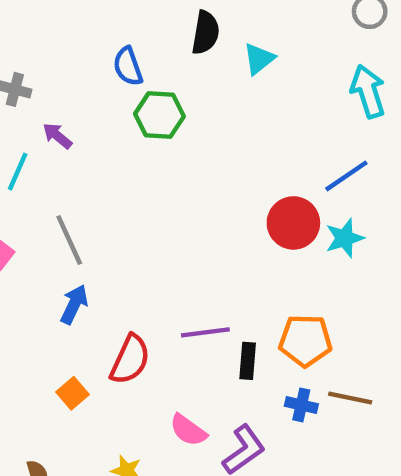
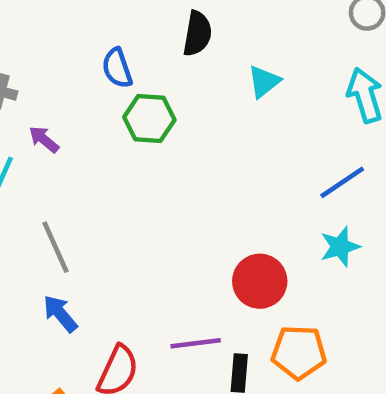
cyan triangle: (259, 59) -> (264, 82), moved
red circle: (293, 223) -> (260, 281), moved
blue arrow: (74, 304) -> (60, 314), turned -66

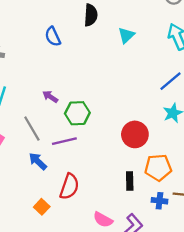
green hexagon: (149, 119) -> (77, 113), moved
purple arrow: (44, 139) -> (50, 97), moved
purple line: (196, 343) -> (64, 141), moved

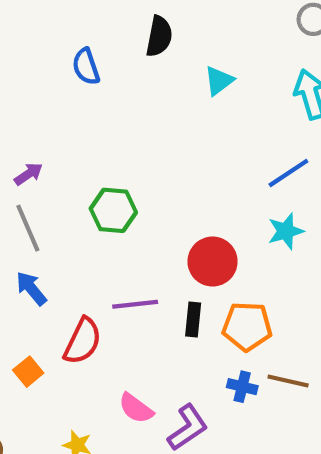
purple arrow: (50, 97) -> (29, 174), moved, turned 105
purple line: (64, 141) -> (135, 304), moved
black rectangle: (130, 181) -> (193, 320), moved

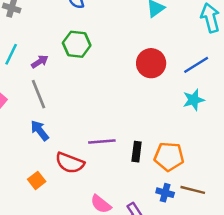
green hexagon: (113, 210) -> (77, 44), moved
red circle: (213, 262) -> (151, 63), moved
red semicircle: (83, 341) -> (70, 163), turned 84

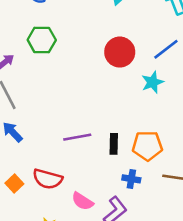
cyan star: (194, 100) -> (153, 82), moved
red semicircle: (70, 163) -> (48, 179), moved
blue cross: (165, 193) -> (131, 179), moved

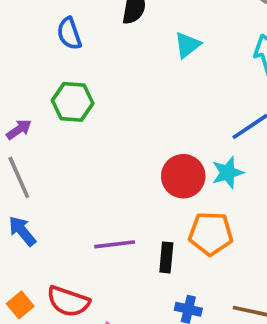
red circle: (120, 52) -> (183, 176), moved
orange pentagon: (147, 146) -> (211, 234), moved

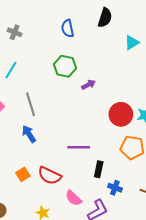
purple arrow: (19, 129) -> (88, 85), moved
black rectangle: (166, 257) -> (99, 169), moved

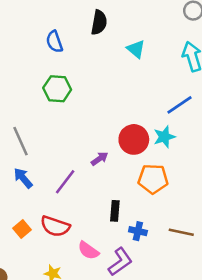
cyan triangle: (132, 43) -> (136, 49), turned -42
purple arrow: (88, 85) -> (99, 159), moved
purple line: (79, 147) -> (65, 182), moved, turned -45

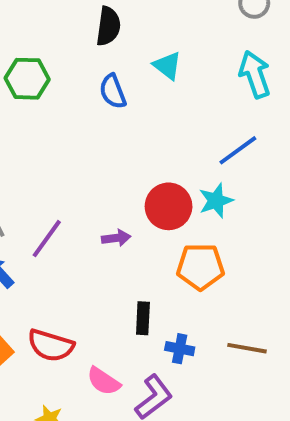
blue semicircle: (54, 42) -> (113, 91), moved
green hexagon: (57, 89) -> (27, 79), moved
purple arrow: (99, 159) -> (116, 238), turned 30
purple line: (65, 182) -> (47, 239), moved

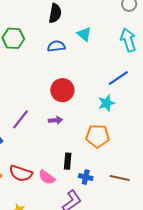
blue semicircle: (113, 91) -> (56, 46), turned 102
red circle: (169, 206) -> (62, 90), moved
pink semicircle: (104, 381) -> (47, 177), moved

